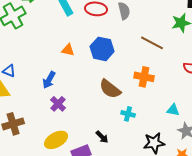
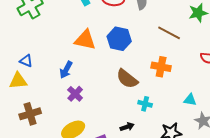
orange triangle: (68, 50) -> (85, 40), size x1.6
black arrow: (102, 137) -> (127, 127), moved, turned -64

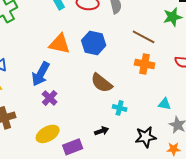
orange cross: (161, 67) -> (145, 64), moved
blue arrow: (66, 70) -> (41, 74), size x1.4

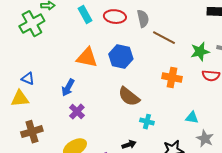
green star: (173, 17) -> (200, 52), moved
brown line: (144, 37) -> (164, 38), moved
blue arrow: (41, 74) -> (68, 88), size x0.7

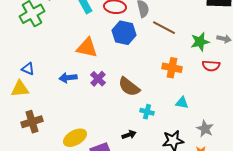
blue hexagon: (121, 57) -> (124, 33), moved
blue arrow: (68, 88) -> (68, 78), turned 54
purple cross: (77, 112) -> (98, 79), moved
cyan triangle: (192, 118) -> (182, 103), moved

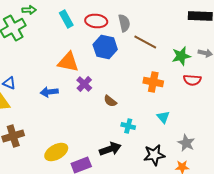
purple cross: (98, 79) -> (84, 84), moved
brown semicircle: (129, 87) -> (110, 101), size x0.6
cyan triangle: (182, 103) -> (163, 117), turned 40
black arrow: (129, 135) -> (110, 149), size x1.5

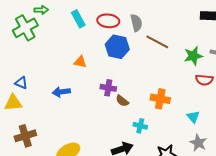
orange triangle: (68, 62) -> (80, 62), size x0.6
orange cross: (153, 82) -> (160, 99), moved
purple cross: (84, 84) -> (108, 88), moved, turned -35
cyan triangle: (163, 117) -> (193, 117), moved

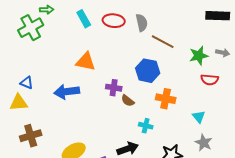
blue hexagon: (117, 47) -> (148, 71), moved
orange triangle: (80, 62) -> (86, 62), size x1.5
blue arrow: (61, 92) -> (67, 92), size x1.4

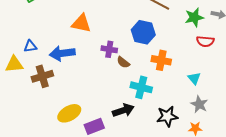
blue triangle: (27, 83) -> (30, 46), moved, turned -32
cyan cross: (146, 126) -> (141, 87), size x1.5
brown cross: (31, 136) -> (42, 76), moved

